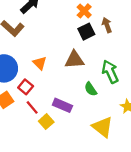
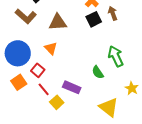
brown triangle: (74, 60) -> (58, 22), moved

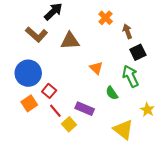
black square: (94, 19) -> (138, 52), moved
orange triangle: (51, 48) -> (96, 68), moved

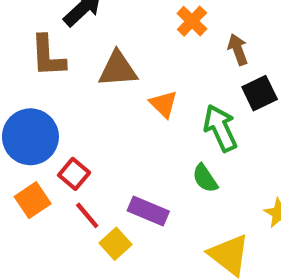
brown L-shape: (37, 34) -> (48, 56), turned 45
orange triangle: (96, 68) -> (164, 104), moved
green arrow: (131, 76) -> (220, 128), moved

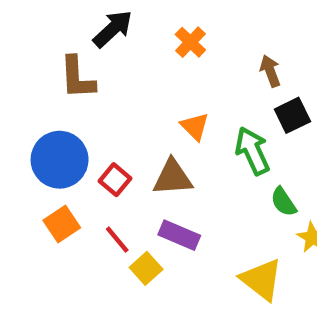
orange cross: (192, 21) -> (190, 42), moved
brown triangle: (118, 69) -> (173, 177), moved
red square: (74, 174) -> (115, 180), moved
green semicircle: (205, 178) -> (284, 202), moved

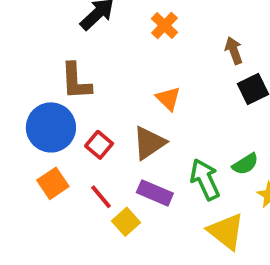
brown L-shape: (77, 78) -> (76, 81), moved
green arrow: (253, 151) -> (205, 179), moved
brown triangle: (173, 177) -> (149, 143), turned -30
green semicircle: (284, 202) -> (245, 164), turned -88

